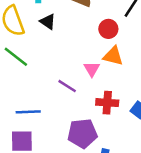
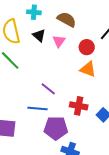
pink triangle: (92, 69) -> (59, 41), moved
blue line: (28, 112) -> (38, 108), moved

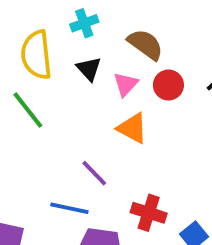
cyan cross: (34, 12) -> (84, 23), turned -32
red circle: (87, 47) -> (168, 85), moved
orange triangle: (88, 69) -> (132, 128), moved

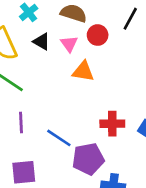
purple line: (94, 173) -> (21, 122), moved, turned 60
blue line: (69, 208) -> (59, 138), turned 40

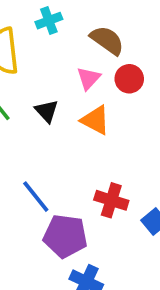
black triangle: (42, 42) -> (47, 111), moved

